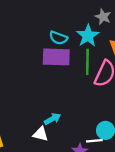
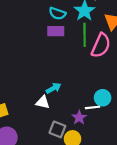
purple rectangle: (56, 57) -> (56, 31), size x0.7

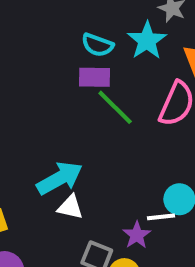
green line: (85, 35) -> (115, 107), moved, turned -45
cyan arrow: (53, 88) -> (60, 178), moved, size x1.6

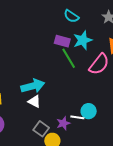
cyan star: (147, 41) -> (83, 40), moved
cyan semicircle: (97, 45) -> (71, 16), moved

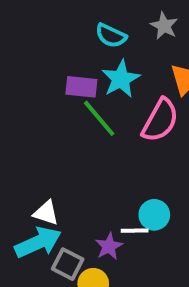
cyan semicircle: (71, 16) -> (111, 36), moved
cyan arrow: (33, 86) -> (38, 242), moved

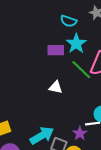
green line: (99, 118) -> (81, 70), moved
white triangle: (46, 213) -> (56, 87), moved

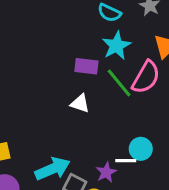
purple rectangle: (56, 50) -> (86, 66), moved

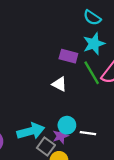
cyan circle: (141, 149) -> (67, 125), moved
purple star: (106, 172) -> (61, 136), moved

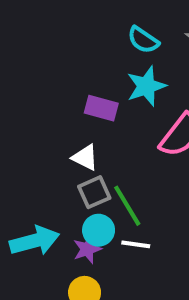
green line: (92, 73) -> (127, 206), moved
gray square: (46, 146) -> (94, 192), moved, turned 30

